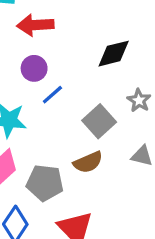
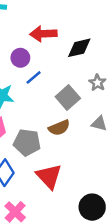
red arrow: (35, 25) -> (43, 34), moved

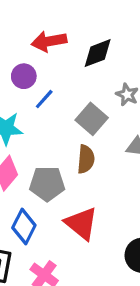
brown semicircle: (59, 128) -> (86, 159), turned -55

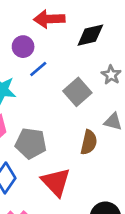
brown semicircle: (86, 159) -> (89, 142), moved

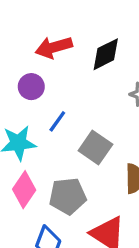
blue line: (38, 69) -> (57, 121), moved
gray square: (77, 92) -> (95, 148), moved

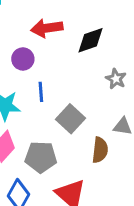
blue line: (57, 121) -> (41, 92), turned -48

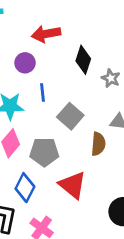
black diamond: (90, 40) -> (83, 60), moved, turned -52

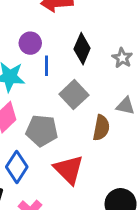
black diamond: (83, 60) -> (82, 49), moved
purple circle: (25, 63) -> (30, 43), moved

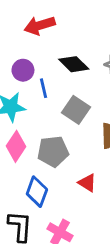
black diamond: (82, 49) -> (74, 64), turned -56
red triangle: (69, 170) -> (87, 183), size x0.6

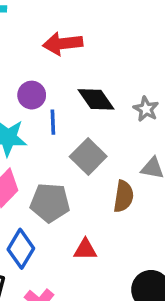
red triangle: (87, 183) -> (85, 250), turned -42

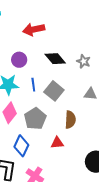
blue line: (53, 122) -> (33, 85), moved
brown semicircle: (123, 196) -> (70, 120), moved
gray pentagon: (50, 203) -> (35, 119), turned -30

